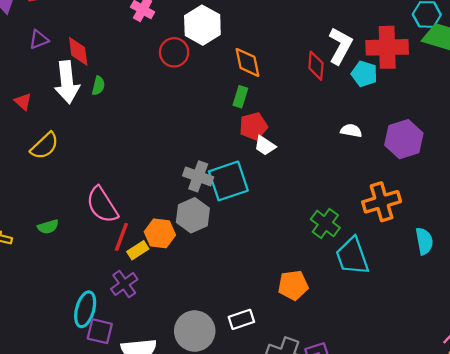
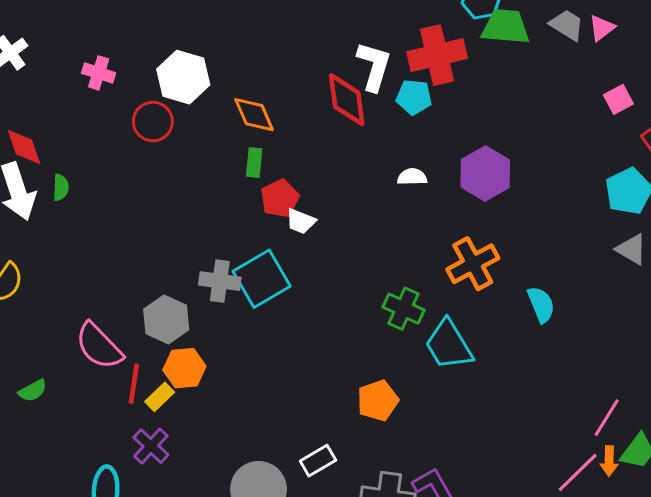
red diamond: (316, 66) -> (347, 100), size x1.4
gray hexagon: (193, 215) -> (166, 319), moved

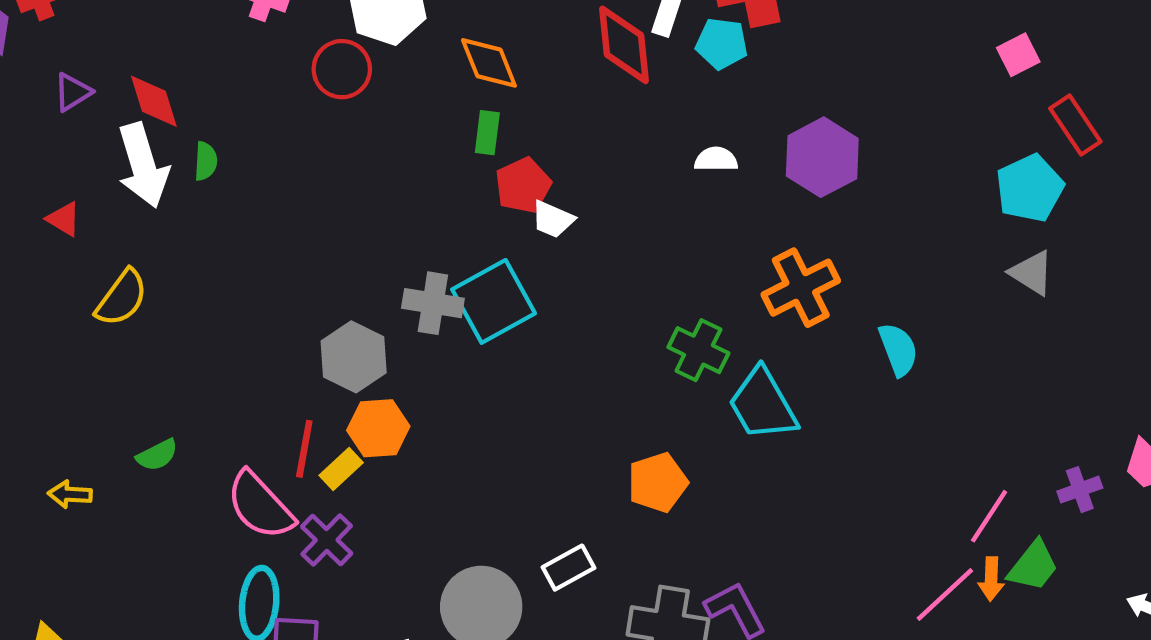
pink semicircle: (99, 346) -> (260, 505), moved

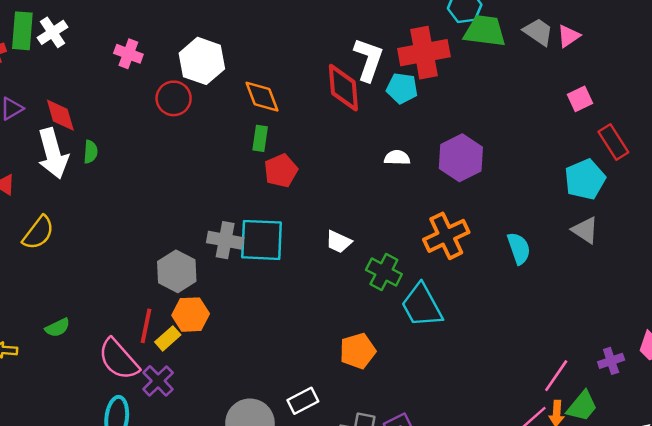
white trapezoid: (553, 219) -> (339, 242), moved
cyan square: (494, 301) -> (262, 240), turned 30
cyan semicircle: (898, 349) -> (519, 248), moved

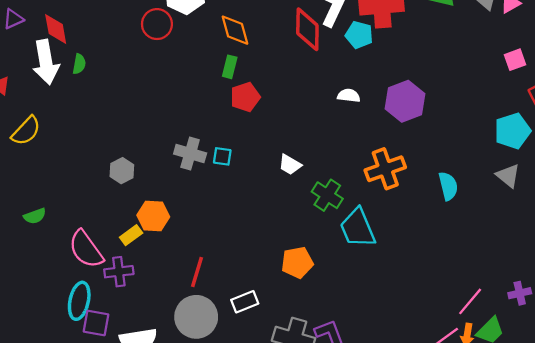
cyan square: (262, 240) -> (222, 156), size x0.5
gray hexagon: (177, 271) -> (122, 171), moved, size x0.7
red line: (146, 326) -> (197, 272), moved
purple cross: (158, 381) -> (119, 272), turned 32

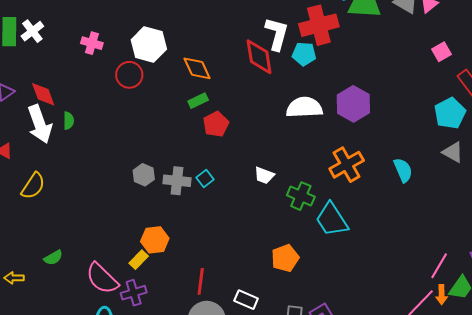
green rectangle: (230, 67) -> (198, 101), turned 60
white semicircle: (349, 96) -> (304, 107), size x1.8
cyan square: (222, 156) -> (205, 178), turned -36
gray hexagon: (122, 171) -> (144, 175), moved
white rectangle: (245, 302) -> (246, 300), turned 55

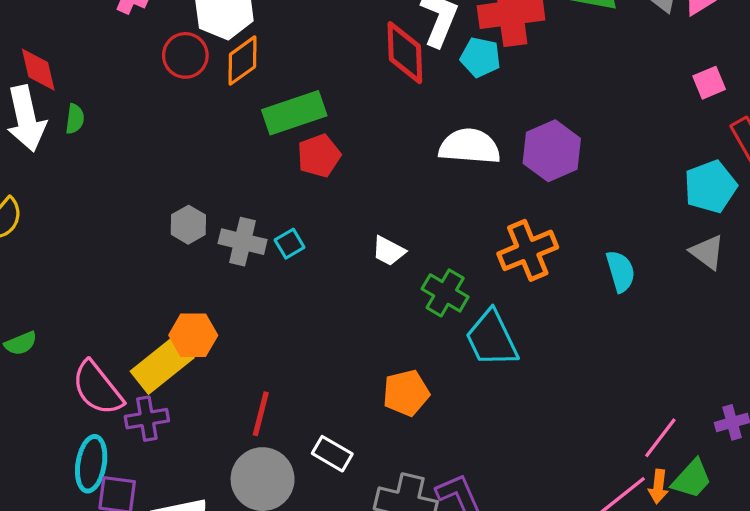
orange diamond: (197, 68) -> (242, 61), moved, turned 72
green rectangle: (198, 101) -> (294, 113), size x1.8
yellow rectangle: (139, 260) -> (162, 365), size x1.8

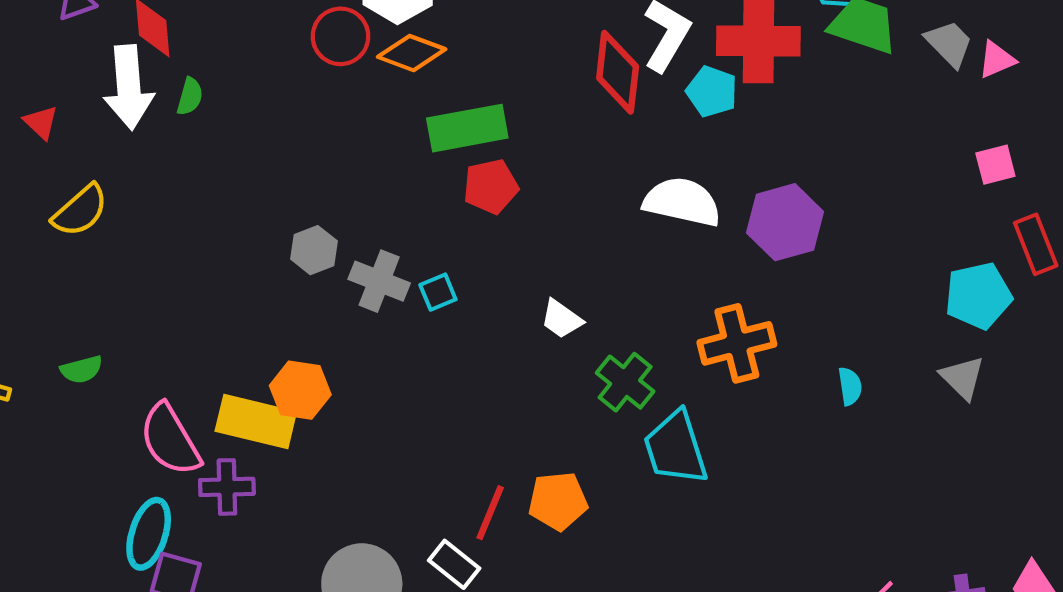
orange diamond: (242, 61) -> (412, 53), turned 48
cyan semicircle: (621, 271) -> (850, 386), size x0.7
yellow rectangle: (162, 365) -> (256, 422), turned 44
red line: (261, 414) -> (490, 513), moved

